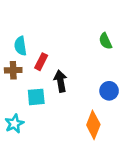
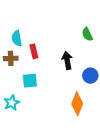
red rectangle: (41, 62) -> (34, 51), turned -40
black arrow: (60, 81) -> (67, 60), moved

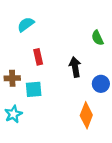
cyan semicircle: (17, 38) -> (26, 24), moved, turned 63
brown cross: (11, 58) -> (12, 78), moved

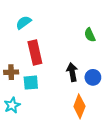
red rectangle: (38, 57) -> (35, 53), size x1.6
black arrow: (75, 67) -> (72, 72), moved

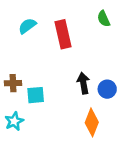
green semicircle: (90, 35) -> (104, 19), moved
red rectangle: (35, 53) -> (63, 34), moved

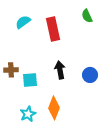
black arrow: (83, 83) -> (60, 70), moved
cyan star: (14, 121) -> (28, 114), moved
orange diamond: (92, 122) -> (54, 108), moved

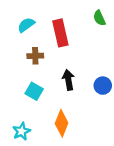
brown cross: (11, 70) -> (35, 56), moved
cyan square: (30, 80) -> (34, 91), turned 35
cyan star: (28, 114) -> (22, 131), moved

